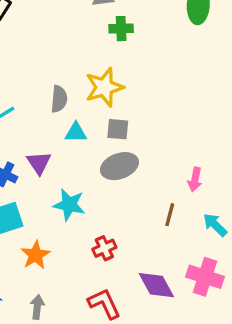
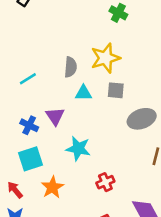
green cross: (121, 29) -> (118, 13), turned 30
gray ellipse: (119, 166) -> (142, 119), moved

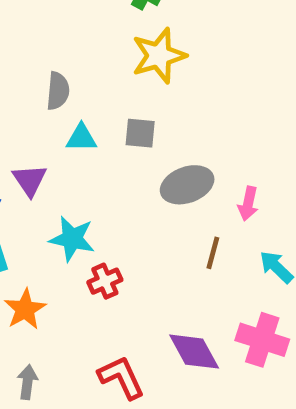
yellow star: (105, 58) -> (159, 56), moved
red cross: (105, 182) -> (105, 281), moved

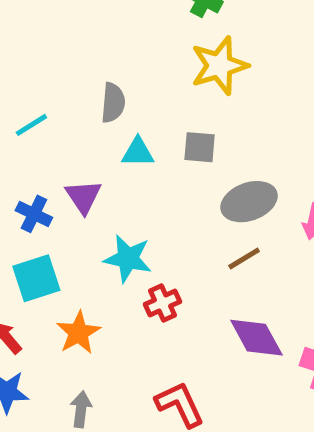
brown line: (213, 253) -> (244, 258), moved, turned 44
purple diamond: (194, 352) -> (256, 338), moved

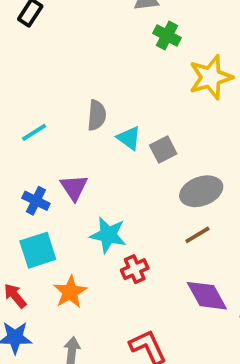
yellow star: (219, 66) -> (211, 77), moved
gray square: (200, 147) -> (163, 149), turned -32
cyan triangle: (138, 152) -> (129, 138), moved, turned 36

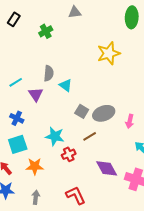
green cross: (167, 35) -> (46, 31), moved, turned 32
gray square: (163, 149) -> (82, 111), moved, turned -32
purple triangle: (74, 187) -> (36, 94), moved
brown line: (197, 235) -> (90, 136), moved
orange star: (70, 292) -> (35, 166), turned 30

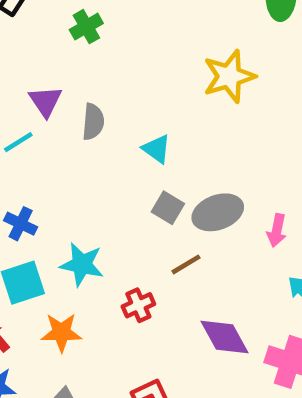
cyan triangle: (66, 85) -> (157, 149), moved
purple triangle: (36, 94) -> (46, 101), moved
cyan star: (55, 136) -> (82, 264), moved

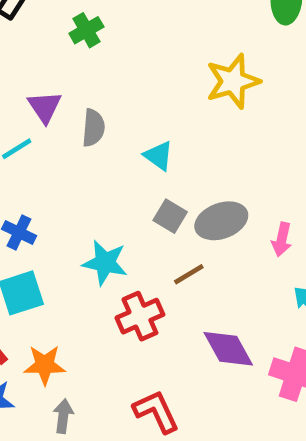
cyan star: (82, 264) -> (105, 263), moved
red cross: (138, 305) -> (140, 316), size x1.4
orange star: (61, 332) -> (45, 365), moved

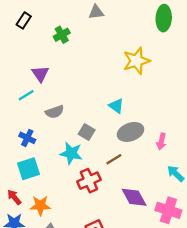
gray semicircle: (93, 128) -> (55, 112), moved, turned 66
cyan triangle: (159, 156) -> (116, 106), moved
gray square: (170, 216) -> (87, 132), moved

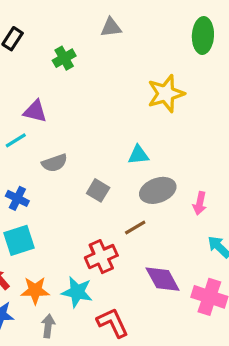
purple triangle: (40, 74) -> (35, 111), turned -42
cyan triangle: (116, 106) -> (138, 155), turned -42
cyan star: (71, 153) -> (77, 292), moved

